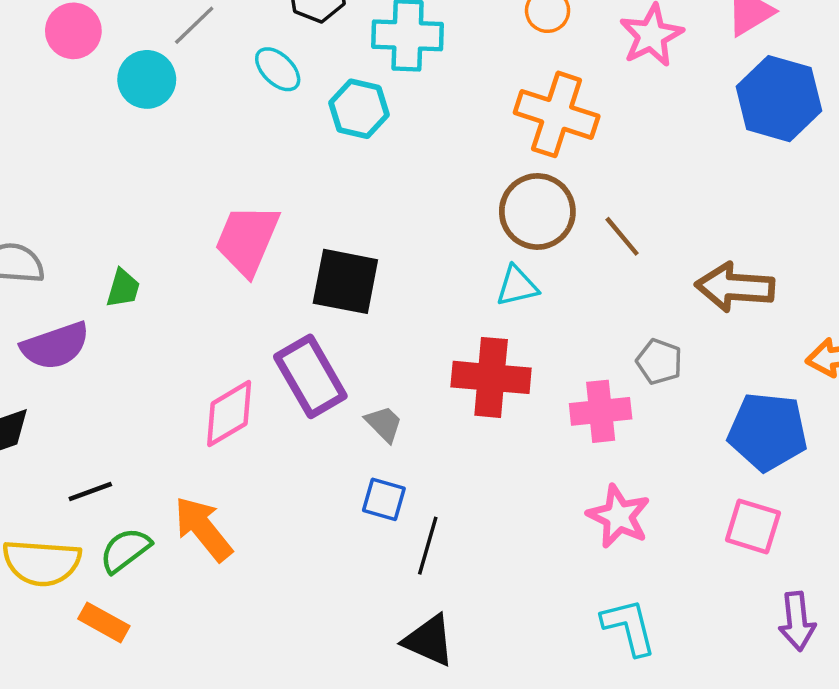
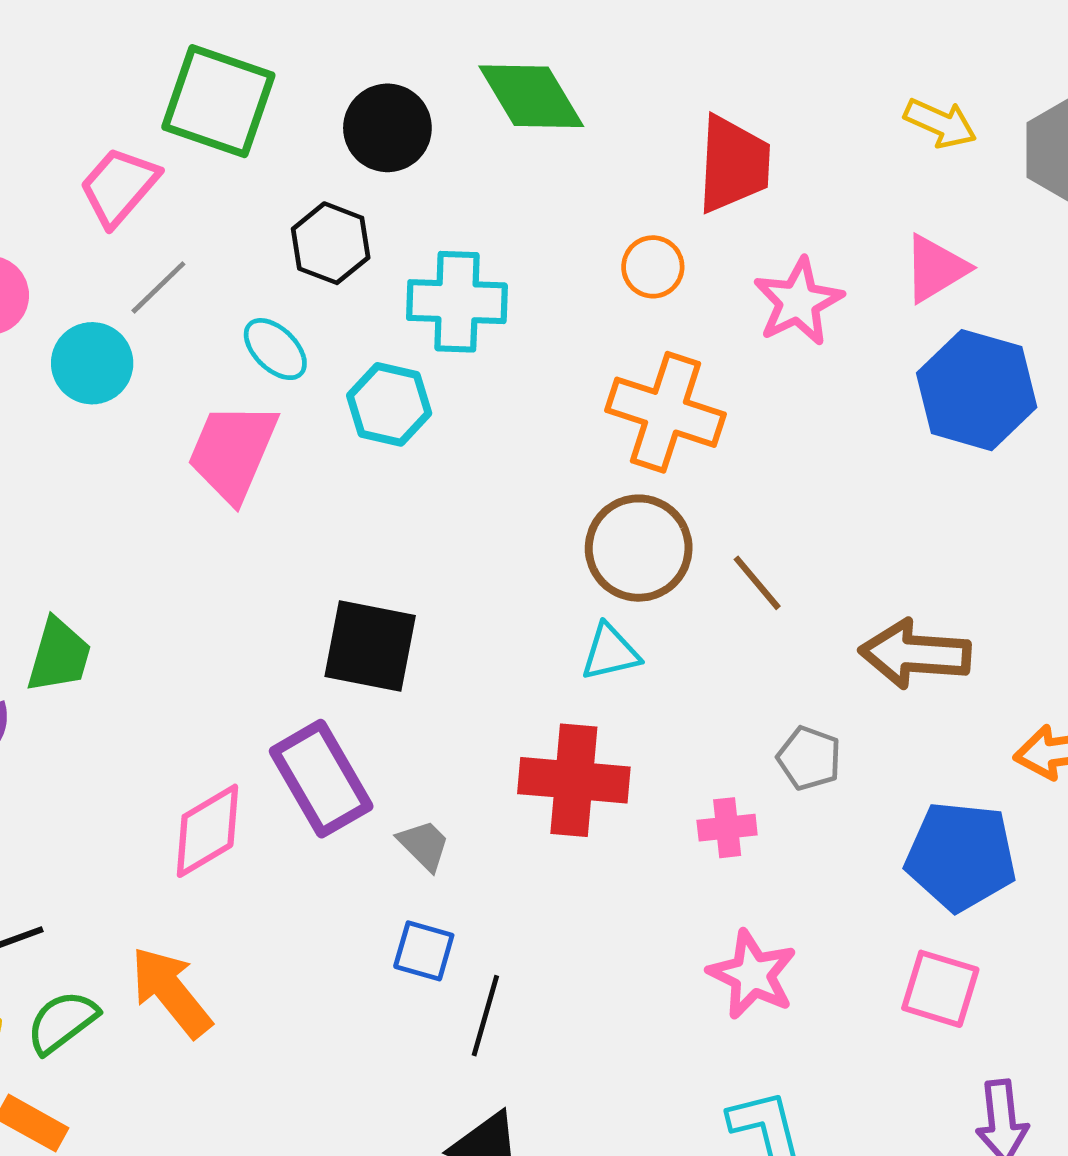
pink trapezoid: (247, 240) -> (233, 452), moved
green trapezoid: (123, 288) -> (59, 655), size x1.4
pink cross: (601, 411) -> (727, 828), size x0.7

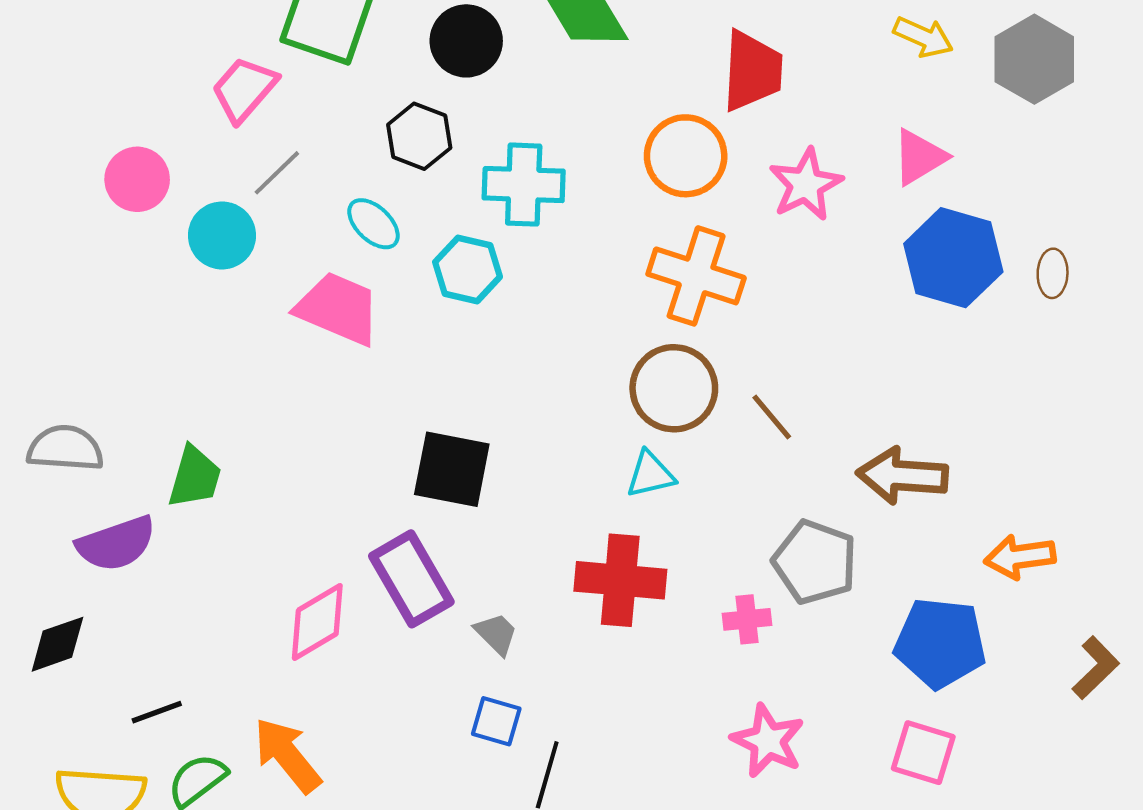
orange circle: (653, 267) -> (686, 156), size x1.6
pink trapezoid: (233, 452) -> (338, 309), turned 90
gray pentagon: (809, 758) -> (815, 562), size x1.6

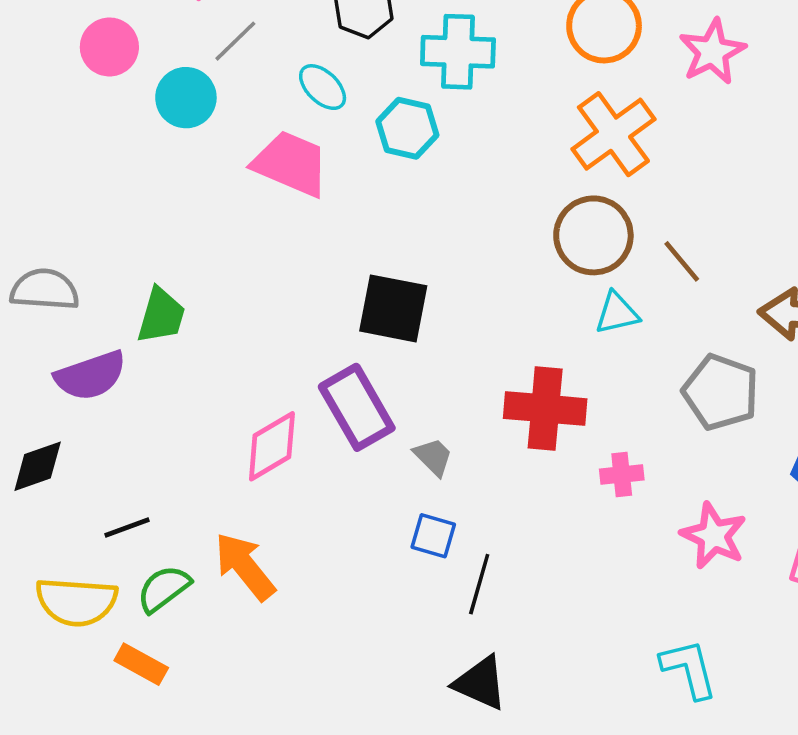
orange cross: (696, 276) -> (613, 134), turned 36
cyan triangle: (650, 474) -> (617, 313), moved
pink cross: (747, 619) -> (622, 474), moved
pink star: (768, 741) -> (714, 536), moved

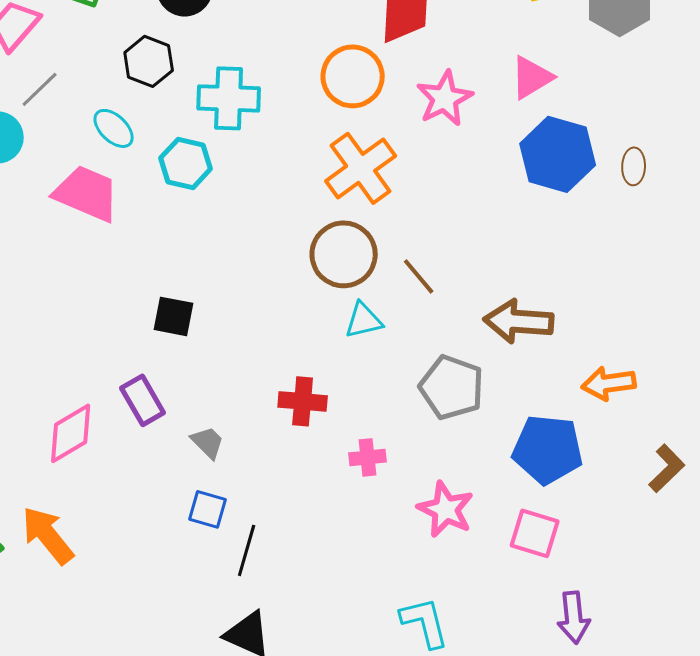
black square: (393, 308) -> (174, 316), size x0.7
purple rectangle: (357, 407) -> (143, 400), size x0.7
red cross: (545, 409) -> (303, 401), size x0.7

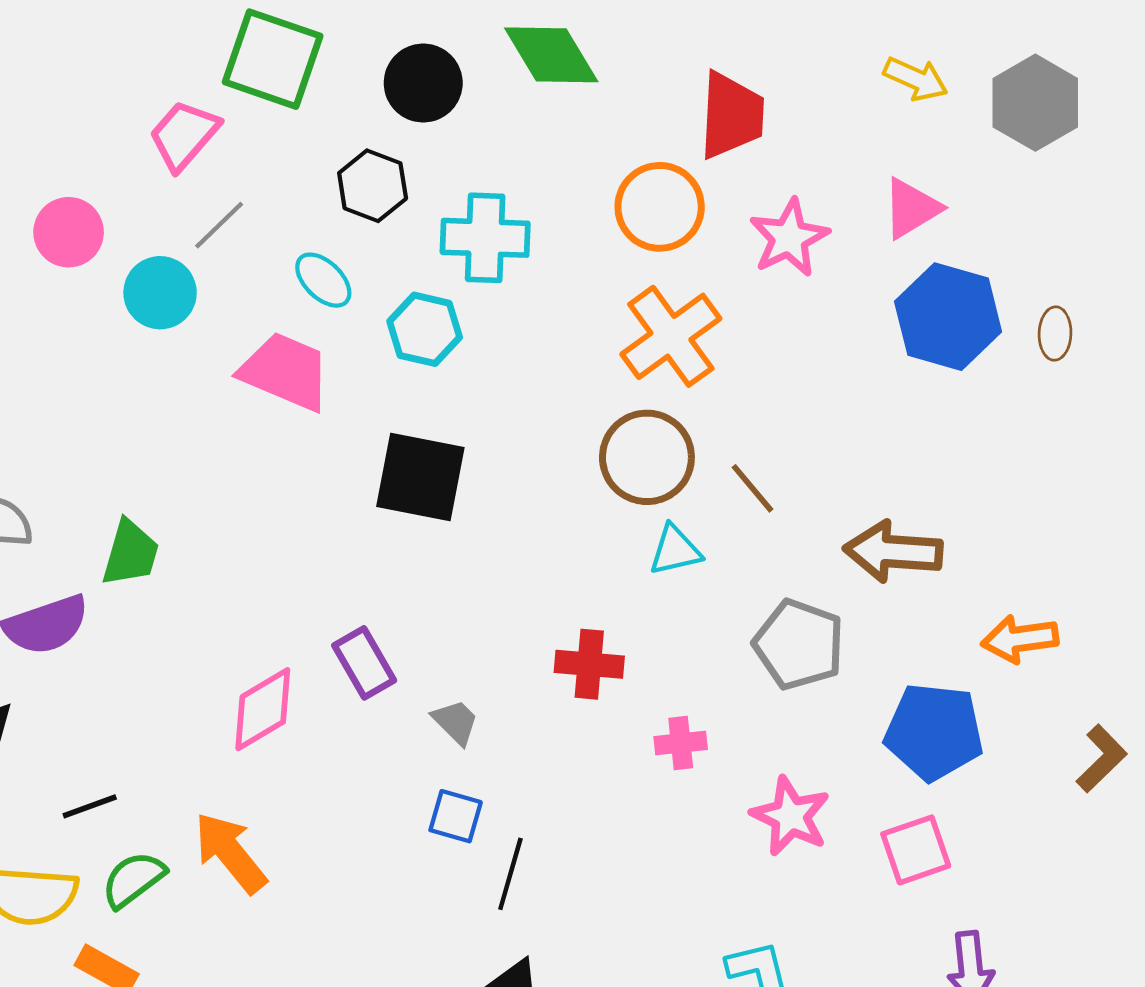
black square: (174, 316) -> (420, 477), moved, size x1.6
pink square: (535, 533) -> (916, 850), turned -36

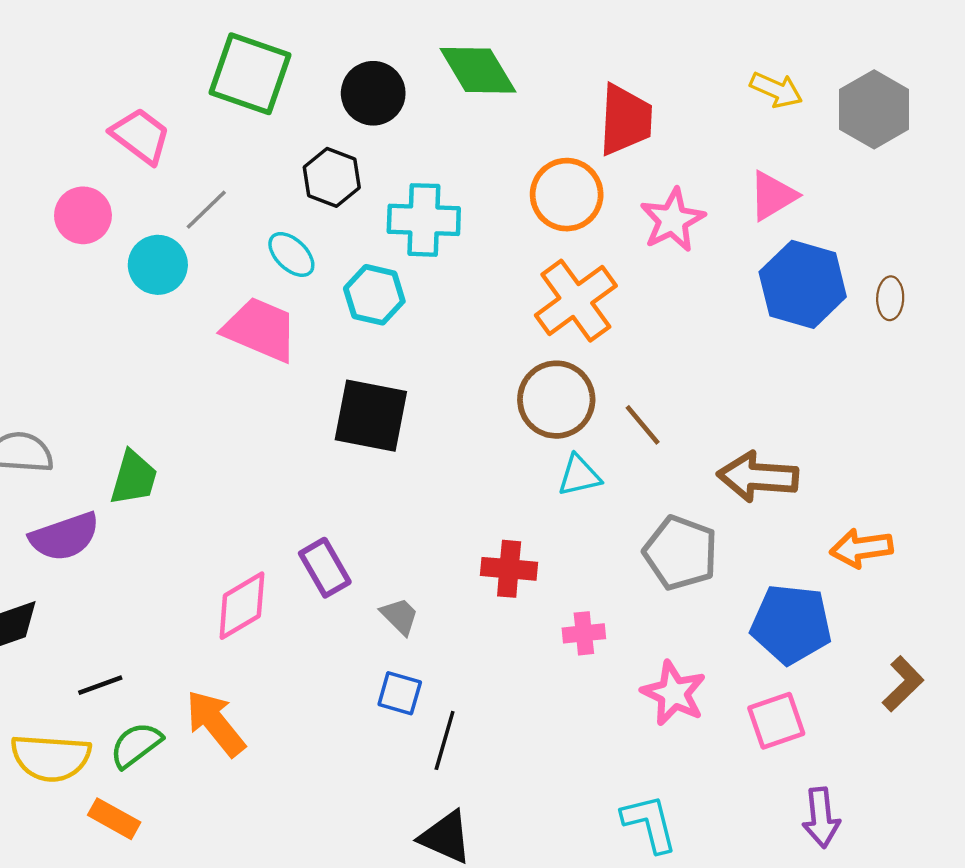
pink trapezoid: (184, 135) -> (141, 136), moved, turned 86
brown L-shape: (1101, 758) -> (903, 684), moved

